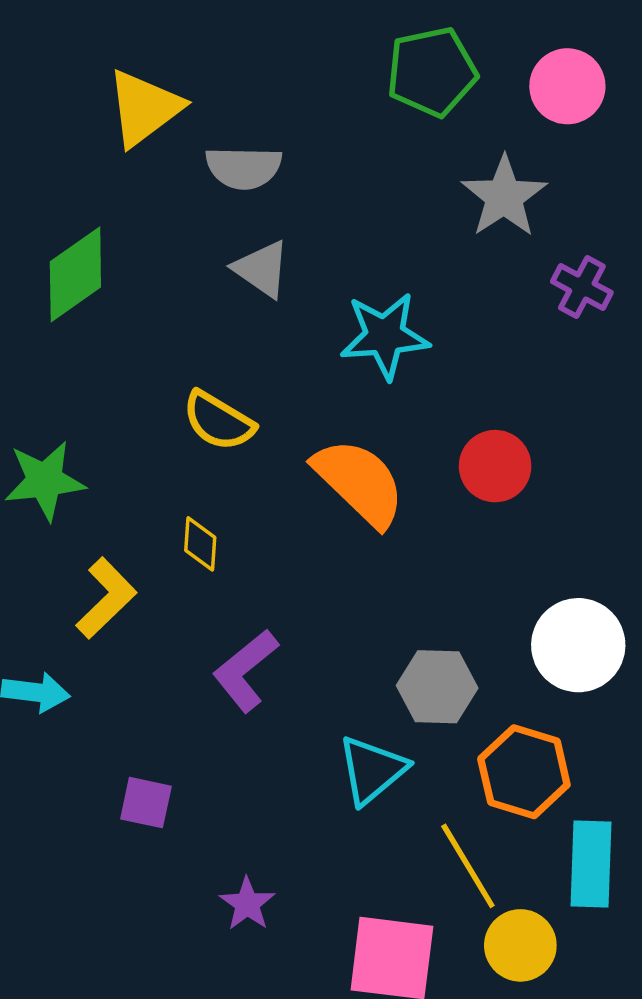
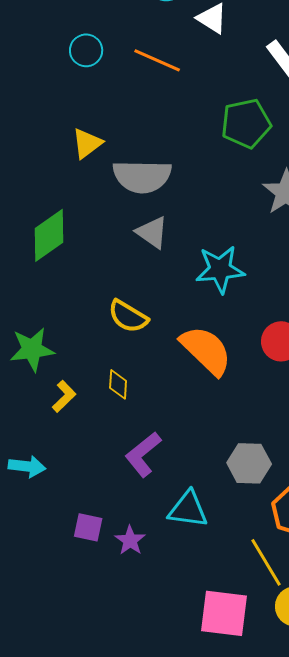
yellow triangle: (144, 108) -> (87, 143), size x0.7
gray semicircle: (244, 168) -> (142, 176), size x1.4
yellow L-shape: (106, 598) -> (64, 396), moved, size x0.7
cyan triangle: (372, 770) -> (188, 509), moved, turned 48
purple star: (247, 904) -> (130, 540), moved

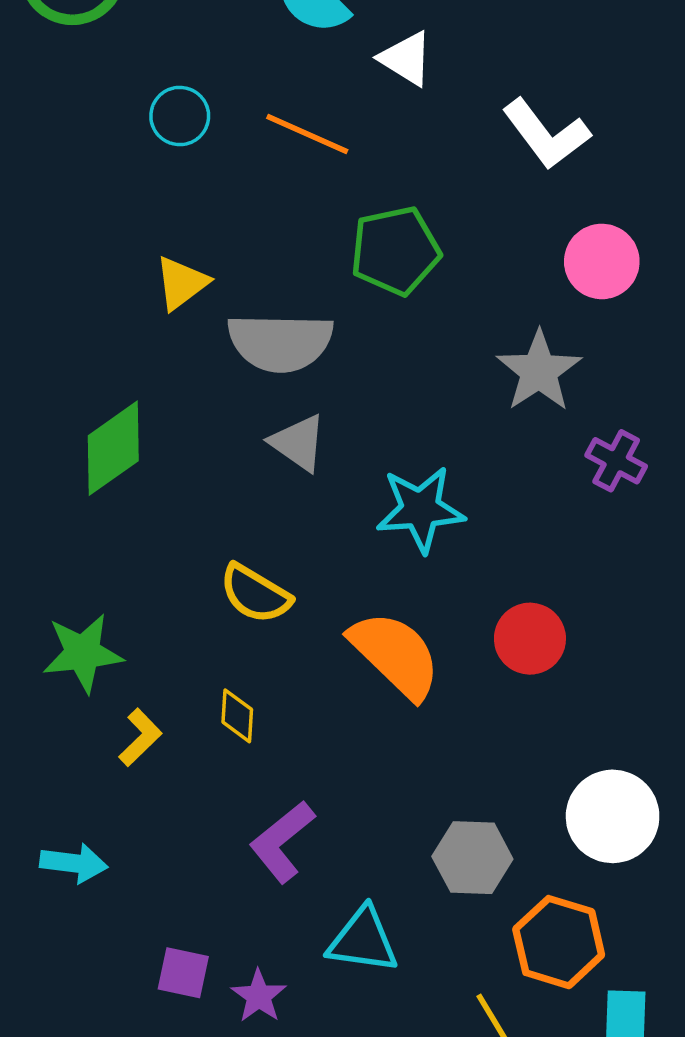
green pentagon: (246, 123) -> (395, 251), moved

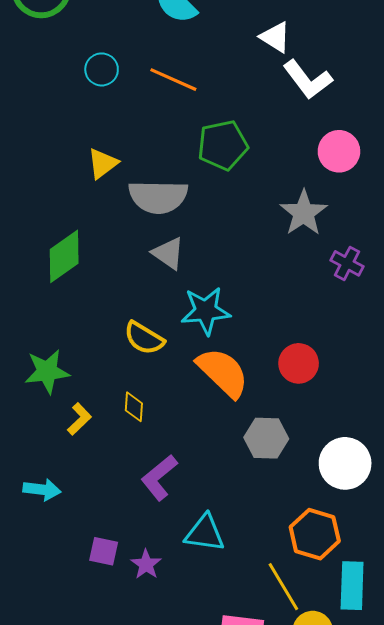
white triangle: (406, 59) -> (275, 37), moved
cyan star: (420, 509) -> (206, 311), moved
gray hexagon: (472, 858) -> (266, 438), moved

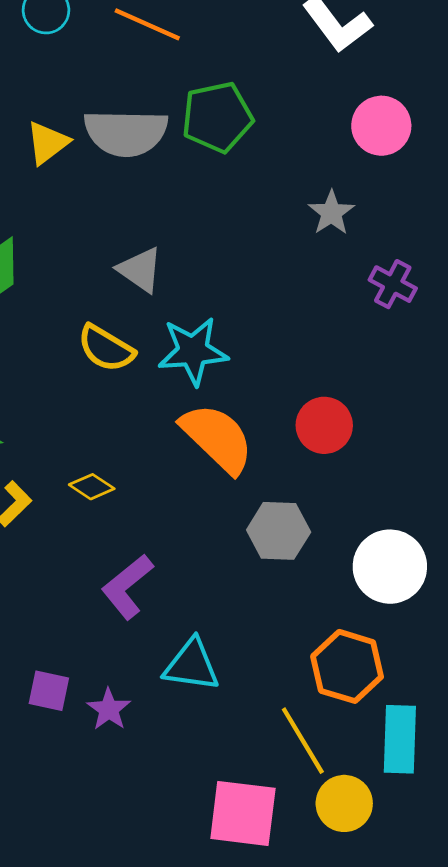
gray semicircle: (158, 197) -> (126, 133), moved
gray star: (304, 213) -> (331, 213), size x0.7
yellow semicircle: (144, 338) -> (106, 348), moved
yellow diamond: (134, 407) -> (92, 487), turned -60

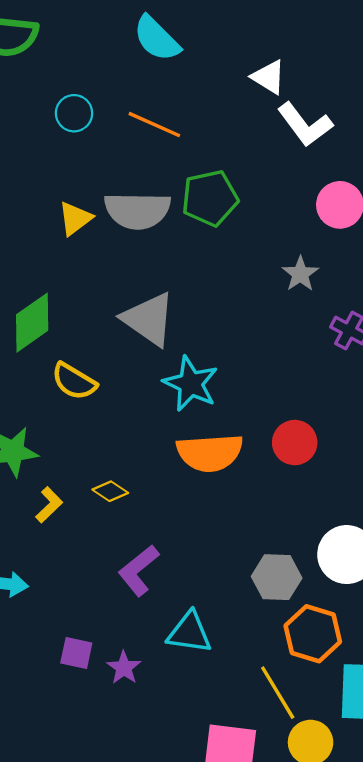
gray triangle: (140, 270) -> (149, 319), size x1.5
yellow semicircle: (106, 348) -> (74, 381), moved
cyan star: (193, 351) -> (191, 384), turned 30
orange semicircle: (217, 438) -> (210, 453), turned 132
gray hexagon: (279, 531) -> (277, 577), moved

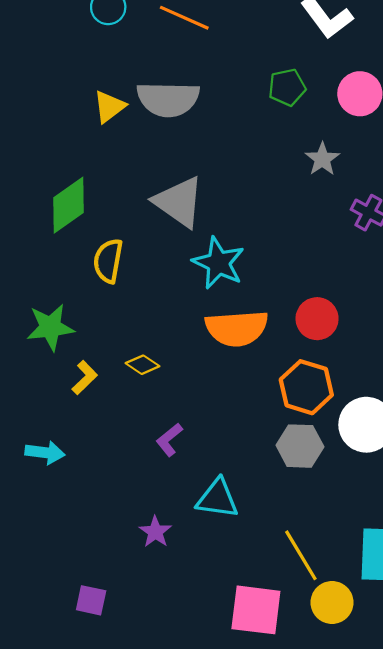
green pentagon: (210, 198) -> (287, 87), moved, size x0.7
yellow semicircle: (74, 381) -> (108, 261), turned 69
purple L-shape: (139, 570) -> (169, 440), size x0.7
orange hexagon: (313, 634) -> (306, 387), moved
purple square: (76, 653) -> (91, 600), moved

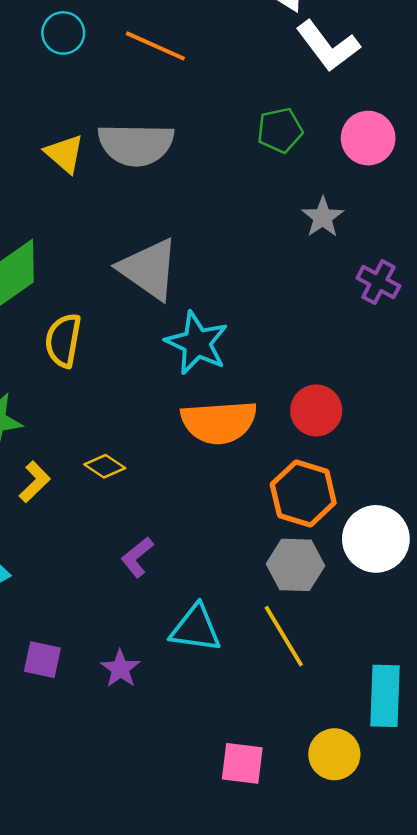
yellow triangle: (109, 107) -> (65, 154), turned -42
yellow line: (301, 555) -> (284, 636), moved
purple square: (91, 600) -> (42, 660), moved
pink square: (256, 610) -> (242, 763), size x0.7

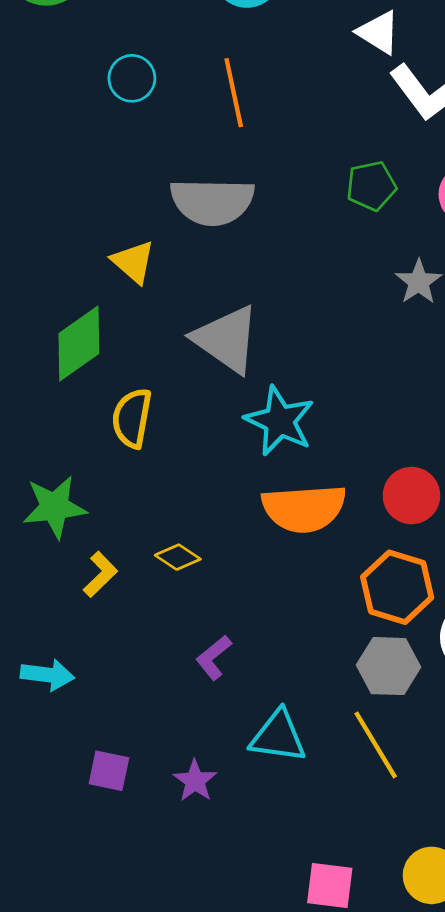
orange line: (155, 46) -> (234, 93), turned 54
yellow triangle: (65, 154) -> (133, 262), moved

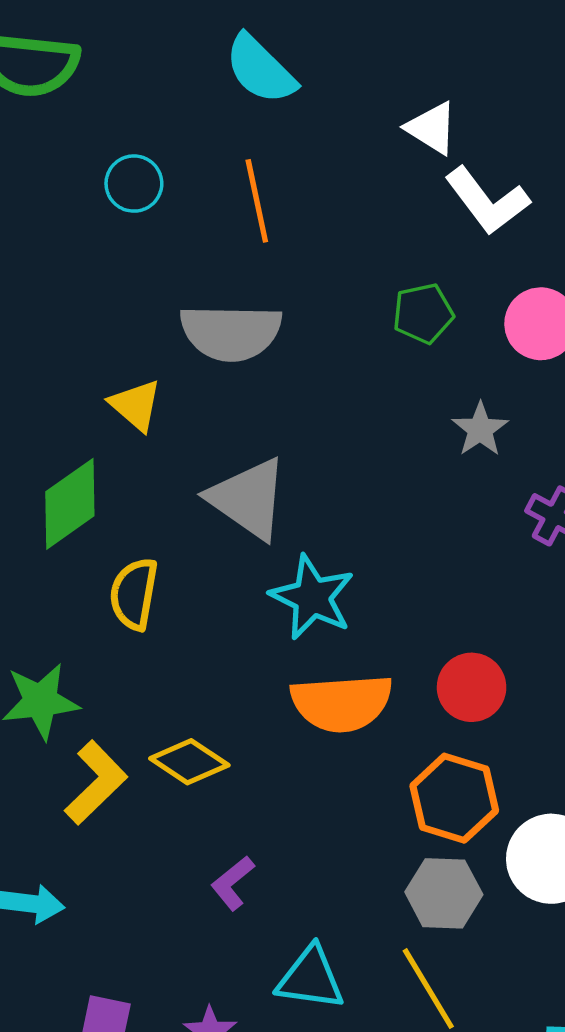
yellow diamond: (178, 557) -> (189, 762), size x1.4
yellow L-shape: (100, 574) -> (96, 783), size x1.5

